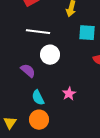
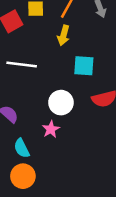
white circle: (50, 55) -> (61, 103), moved
pink star: (69, 94) -> (51, 129), moved

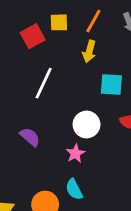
white line: (22, 65) -> (44, 83), turned -72
cyan semicircle: (22, 148) -> (74, 189), moved

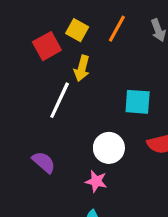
yellow square: (59, 22) -> (77, 30), turned 30
yellow arrow: (89, 51) -> (82, 68), moved
pink star: (75, 153) -> (96, 181), turned -30

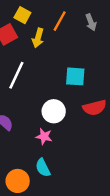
yellow square: (77, 30) -> (22, 15), moved
yellow arrow: (82, 68) -> (38, 38), moved

